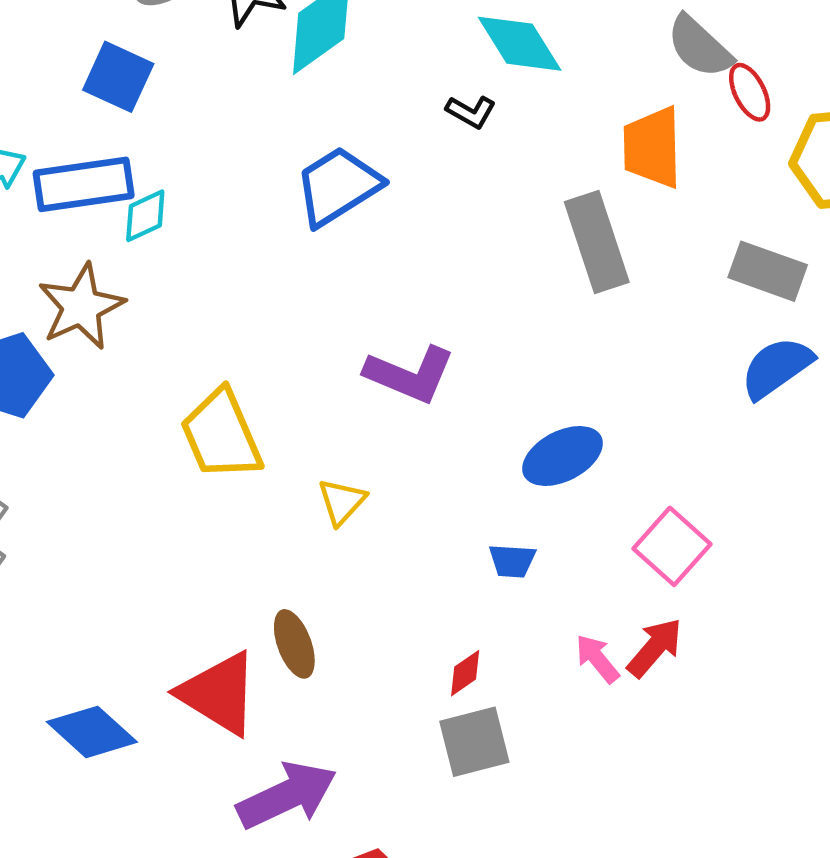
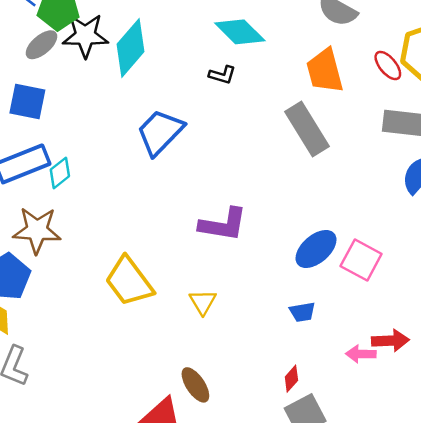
red ellipse: (750, 92) -> (388, 65), moved
brown star: (81, 307) -> (37, 230), turned -30
pink square: (672, 546) -> (361, 260), moved
red arrow: (655, 648) -> (390, 341), turned 60
pink arrow: (597, 659) -> (361, 354), turned -36

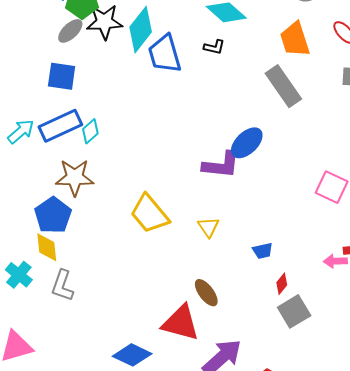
blue trapezoid: (160, 132) -> (165, 54), moved, turned -57
blue ellipse: (316, 249) -> (247, 143), moved
blue trapezoid: (302, 312) -> (263, 251), moved

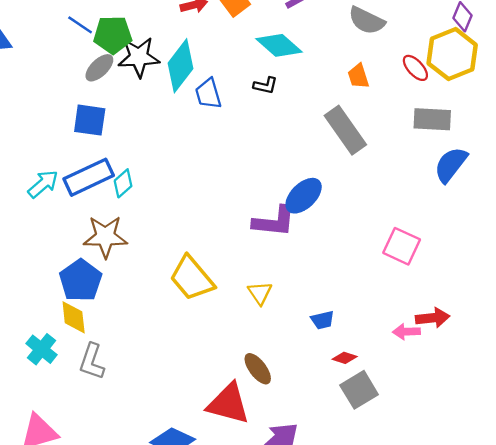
orange trapezoid: (295, 39) -> (358, 76), size x0.6
blue trapezoid: (165, 54) -> (208, 94), size x0.7
red diamond: (282, 284) -> (345, 358), turned 70

